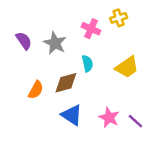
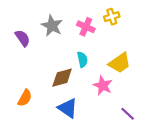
gray star: (55, 43) -> (52, 26), moved
orange semicircle: (36, 90) -> (25, 98), moved
pink star: (109, 118) -> (103, 86), moved

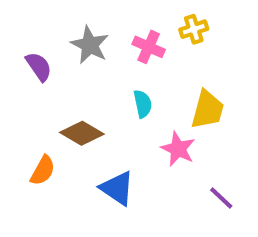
yellow trapezoid: (120, 63) -> (207, 110), turned -40
brown diamond: (62, 78) -> (82, 133), moved, turned 45

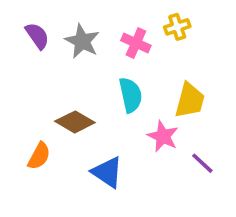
purple semicircle: (39, 67) -> (37, 36), moved
cyan semicircle: (143, 104) -> (131, 95), size x1.4
purple line: (221, 198) -> (202, 163), moved

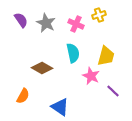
orange semicircle: (39, 156) -> (23, 96), moved
blue triangle: (107, 172) -> (60, 107), moved

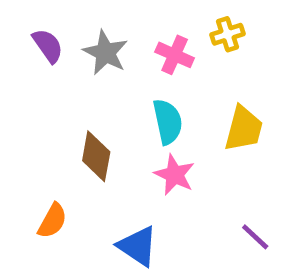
brown diamond: (42, 68) -> (96, 156), turned 70
pink star: (91, 76) -> (175, 175), moved
purple line: (113, 91) -> (255, 237), moved

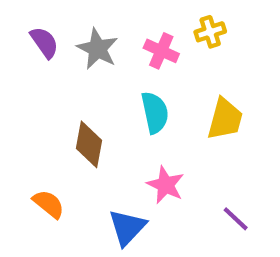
pink star: (175, 175) -> (166, 185), moved
orange semicircle: (52, 221) -> (49, 204), turned -80
blue triangle: (138, 246) -> (127, 227), turned 39

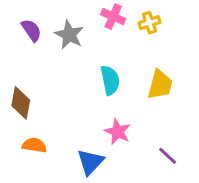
pink cross: (161, 51) -> (113, 17), moved
brown diamond: (89, 144) -> (21, 103), moved
orange semicircle: (49, 204) -> (34, 145), turned -30

